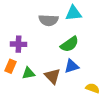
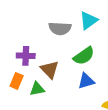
cyan triangle: (74, 13) -> (88, 20), turned -30
brown triangle: (53, 76) -> (50, 70), moved

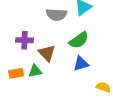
orange rectangle: (17, 81) -> (16, 73), moved, turned 56

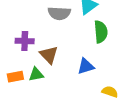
green semicircle: (79, 40) -> (101, 32), moved, turned -60

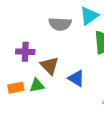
blue triangle: (86, 66) -> (76, 78), moved, turned 48

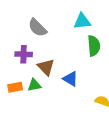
cyan triangle: (89, 16) -> (82, 21), turned 30
gray semicircle: (60, 24) -> (37, 28), moved, turned 42

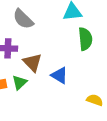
green triangle: (34, 85) -> (20, 82), turned -32

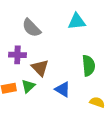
green semicircle: (85, 39) -> (89, 66), moved
blue triangle: (59, 75) -> (63, 89), moved

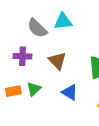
cyan triangle: (77, 21) -> (63, 21), moved
brown triangle: (40, 68) -> (57, 61), moved

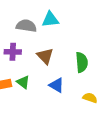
gray semicircle: (37, 28) -> (26, 26), turned 144
green triangle: (34, 89) -> (23, 82), turned -40

